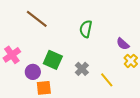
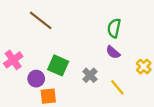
green semicircle: (86, 29) -> (114, 28), moved
purple semicircle: (123, 44) -> (113, 52), moved

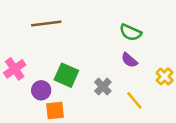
brown line: (41, 20) -> (46, 24), turned -45
green semicircle: (114, 28) -> (131, 32), turned -78

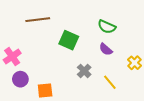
green square: (66, 75) -> (69, 40), moved
purple circle: (41, 90) -> (20, 79), moved

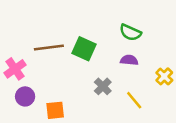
brown line: (38, 20) -> (49, 48), moved
purple semicircle: (106, 49) -> (129, 60), turned 144

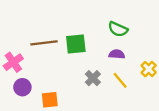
green square: (84, 49) -> (76, 44), turned -30
yellow line: (134, 100) -> (120, 80), moved

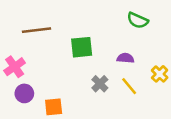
green semicircle: (118, 29) -> (138, 20), moved
brown line: (44, 43) -> (37, 30), moved

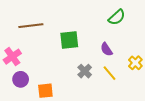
green semicircle: (138, 20) -> (117, 17), turned -66
purple semicircle: (125, 58) -> (106, 49), turned -128

